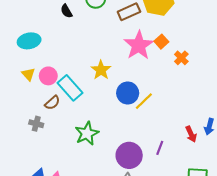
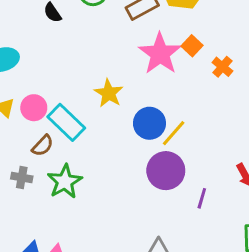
green star: (87, 133) -> (65, 182), moved
purple circle: (129, 155) -> (166, 171), moved

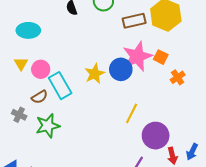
orange square: (192, 46) -> (161, 57), turned -32
blue circle: (149, 123) -> (121, 69), moved
yellow line: (174, 133) -> (132, 113), turned -30
purple circle: (166, 171) -> (156, 136), moved

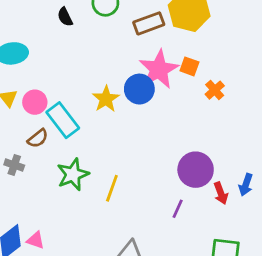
yellow line: (132, 113) -> (112, 188), moved
green star: (48, 126) -> (73, 174), moved

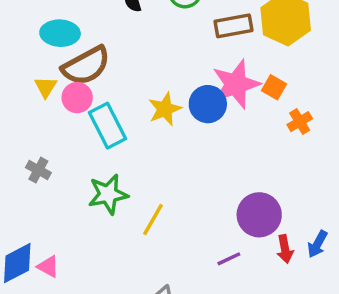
brown semicircle: (38, 138) -> (86, 66), moved, size x1.8
purple line: (178, 209) -> (229, 259), turned 30

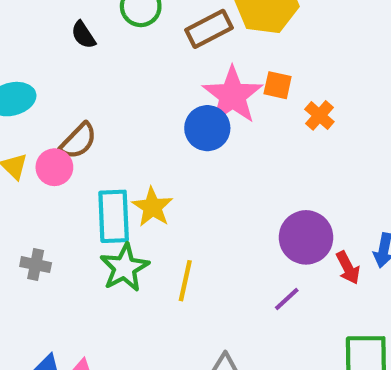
brown semicircle: (86, 66) -> (78, 141), moved, size x0.7
yellow star: (165, 109) -> (152, 207), moved
cyan rectangle: (107, 126) -> (114, 216), moved, turned 42

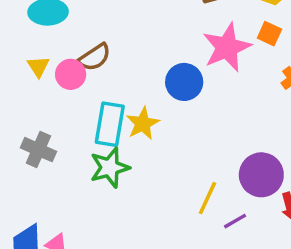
orange square: (278, 85) -> (269, 34), moved
blue circle: (207, 128) -> (184, 82), moved
gray cross: (36, 265) -> (38, 150), size x1.4
yellow line: (185, 281) -> (207, 198), moved

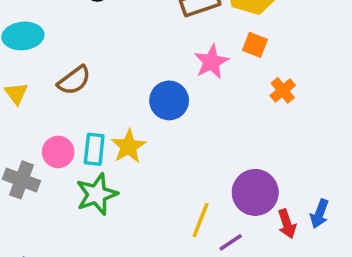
pink star: (227, 47) -> (211, 62), size x0.7
pink circle: (71, 74) -> (58, 152), moved
cyan rectangle: (110, 124) -> (94, 149), size x0.7

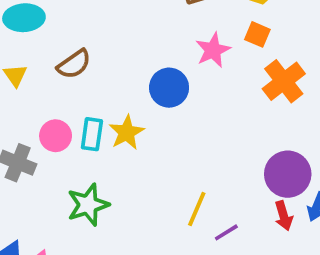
orange cross: (283, 90) -> (284, 81), size x1.6
purple circle: (255, 192) -> (288, 174), moved
green star: (97, 194) -> (88, 205), moved

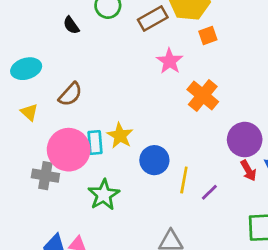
orange square: (257, 34) -> (208, 35), moved, turned -30
orange cross: (284, 81) -> (203, 96), moved
blue circle: (169, 88) -> (154, 160), moved
pink circle: (56, 136) -> (69, 150), size x1.8

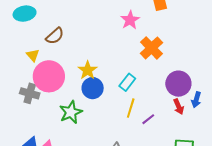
yellow triangle: (29, 112) -> (33, 55), moved
cyan rectangle: (95, 143) -> (127, 82), moved, turned 36
blue circle: (154, 160) -> (93, 88), moved

